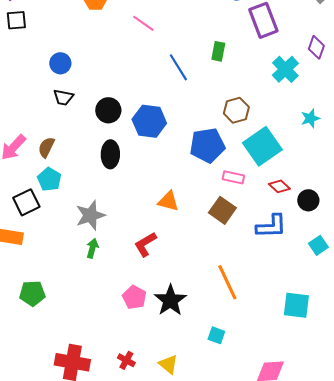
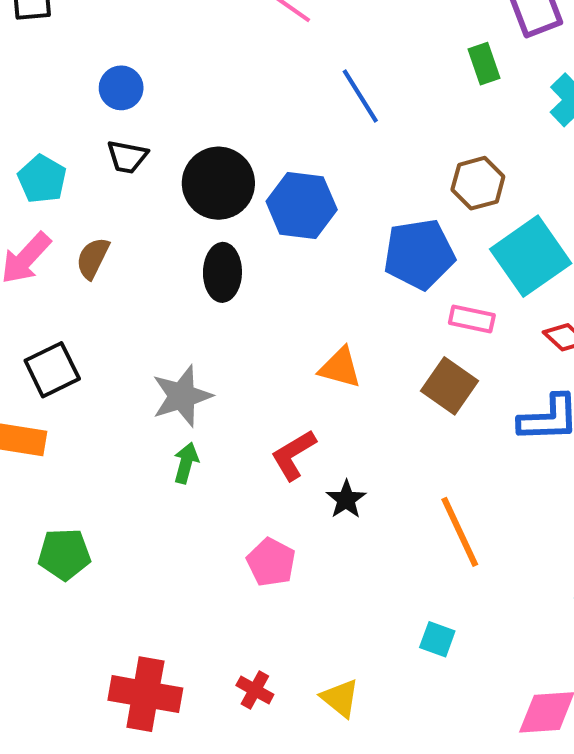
green rectangle: (218, 51) -> (484, 64), moved, turned -30
black circle: (108, 110) -> (218, 183), size x1.4
cyan pentagon: (49, 179) -> (42, 179), moved
black star: (170, 300) -> (346, 499), moved, size x0.6

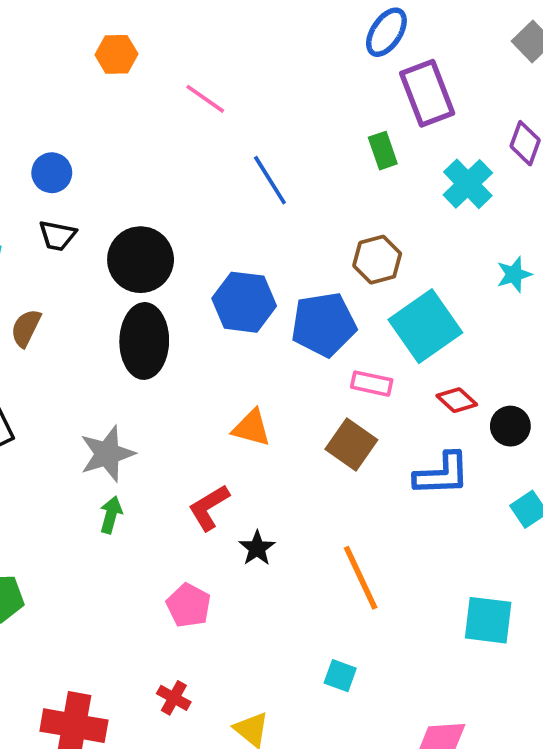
blue hexagon: (302, 205) -> (244, 302), moved
black ellipse: (222, 272) -> (144, 341), size x1.4
red cross: (255, 690) -> (174, 698), moved

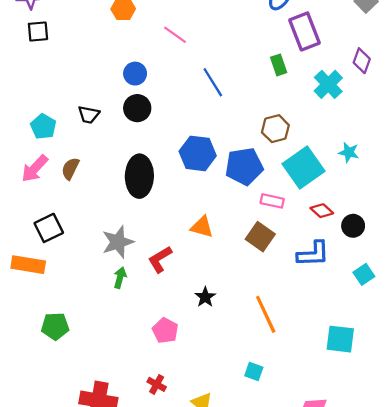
blue circle: (52, 173) -> (135, 74), moved
black circle: (141, 260) -> (137, 108), moved, size x0.7
cyan star: (514, 274) -> (349, 152), moved, turned 30
red L-shape: (209, 507) -> (160, 259), moved

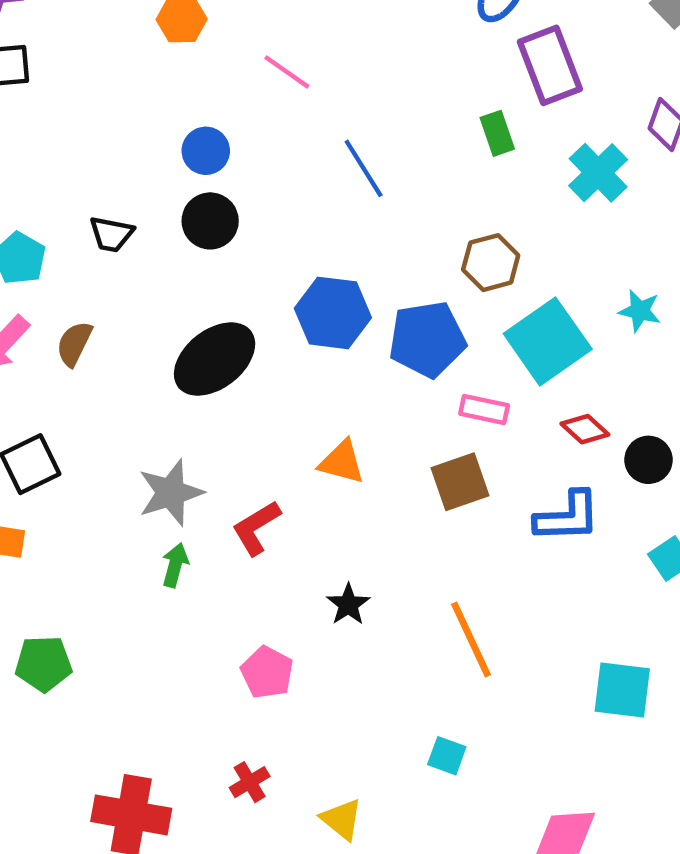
black ellipse: (139, 176) -> (215, 359), turned 51
brown square: (260, 237) -> (460, 482), turned 36
red cross: (157, 384) -> (250, 782), turned 30

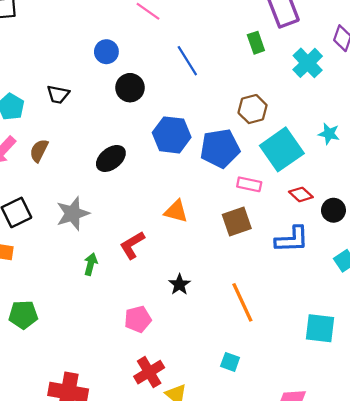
black circle: (210, 221) -> (130, 88), moved
black ellipse: (215, 359) -> (111, 158), size x0.7
gray star: (171, 493) -> (73, 214), moved
pink pentagon: (267, 672) -> (138, 319), turned 30
red cross: (250, 782) -> (149, 372), moved, size x1.5

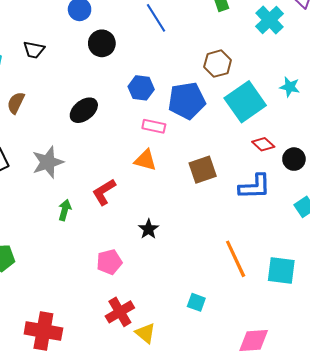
blue hexagon: (172, 135) -> (141, 88), size x0.7
pink rectangle: (249, 184) -> (154, 126), moved
orange line: (242, 302) -> (236, 259), moved

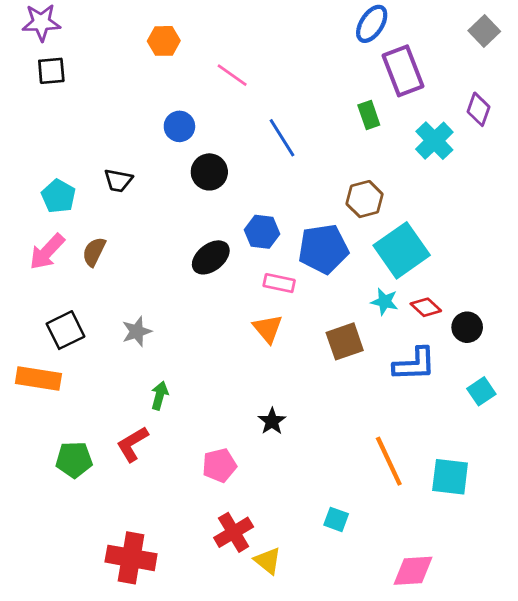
cyan star: (290, 87) -> (385, 302), moved
black ellipse: (84, 110) -> (211, 257), moved
orange triangle: (145, 160) -> (268, 329), turned 35
gray star: (48, 162) -> (137, 331), size x0.7
red L-shape: (104, 192) -> (132, 444), moved

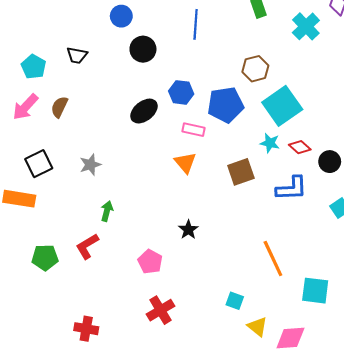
blue line: (282, 138) -> (196, 24), turned 36
pink pentagon: (219, 465) -> (150, 262), turned -30
cyan square: (450, 477) -> (315, 291), moved
red cross: (131, 558) -> (86, 329), size x0.7
yellow triangle: (268, 561) -> (257, 327), moved

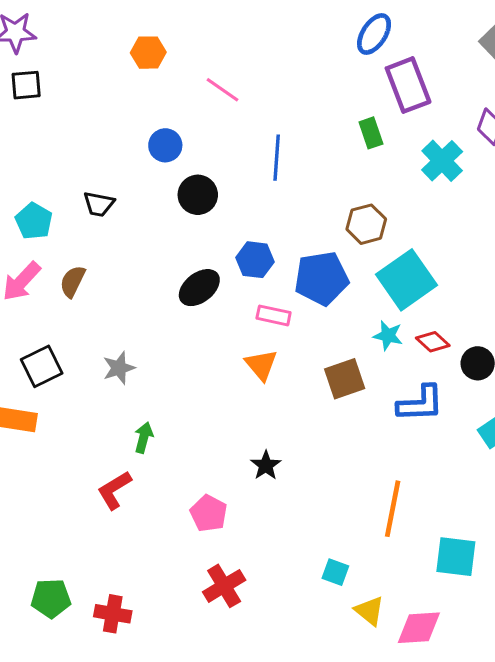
green pentagon: (45, 258) -> (51, 598), moved
orange line: (273, 259) -> (393, 509), turned 36

